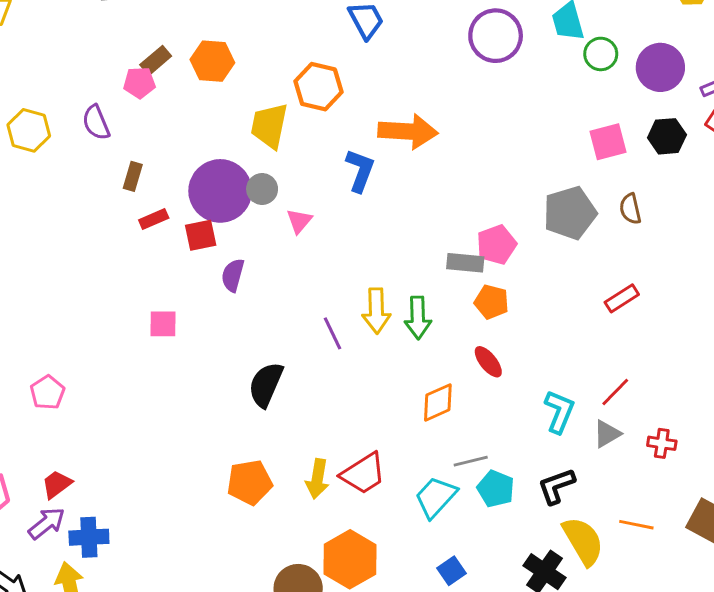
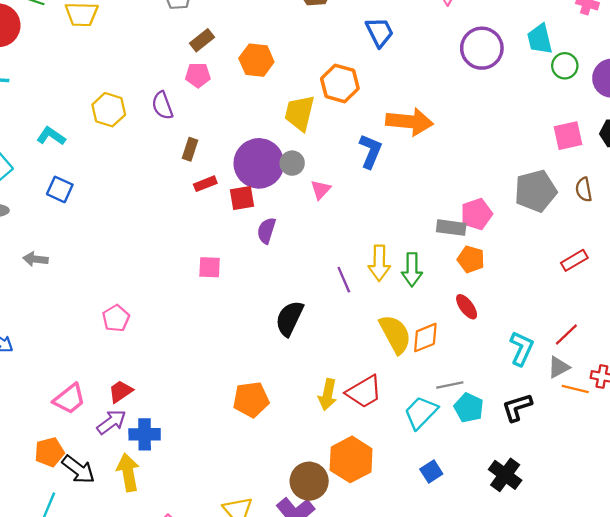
brown rectangle: (156, 60) -> (202, 40), moved
orange pentagon: (250, 482) -> (251, 400), moved
orange line: (636, 525) -> (575, 389), moved
yellow semicircle: (583, 541) -> (395, 334), moved

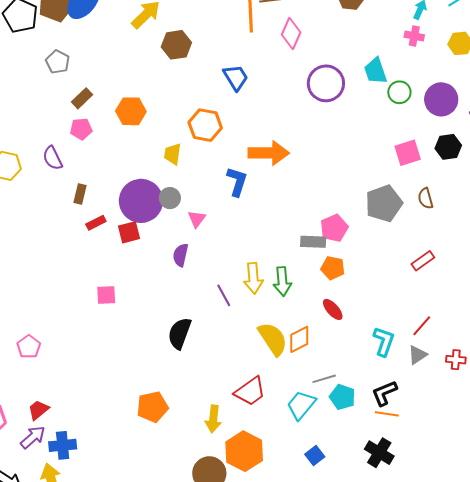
yellow trapezoid: (300, 113) -> (173, 154), size x0.7
purple semicircle: (266, 231) -> (181, 255), moved
orange line: (575, 389) -> (387, 414), moved
yellow arrow: (328, 395) -> (213, 419), moved

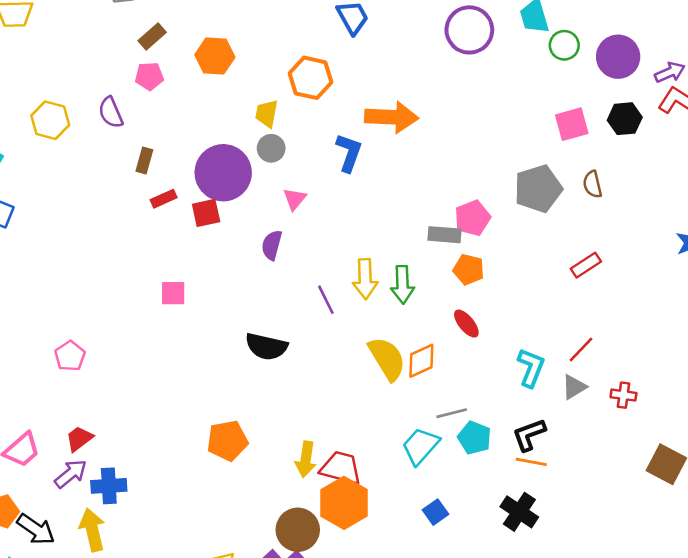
gray circle: (170, 198) -> (271, 148), moved
black semicircle: (180, 333) -> (266, 347), turned -100
red trapezoid: (250, 391) -> (341, 468), moved, turned -132

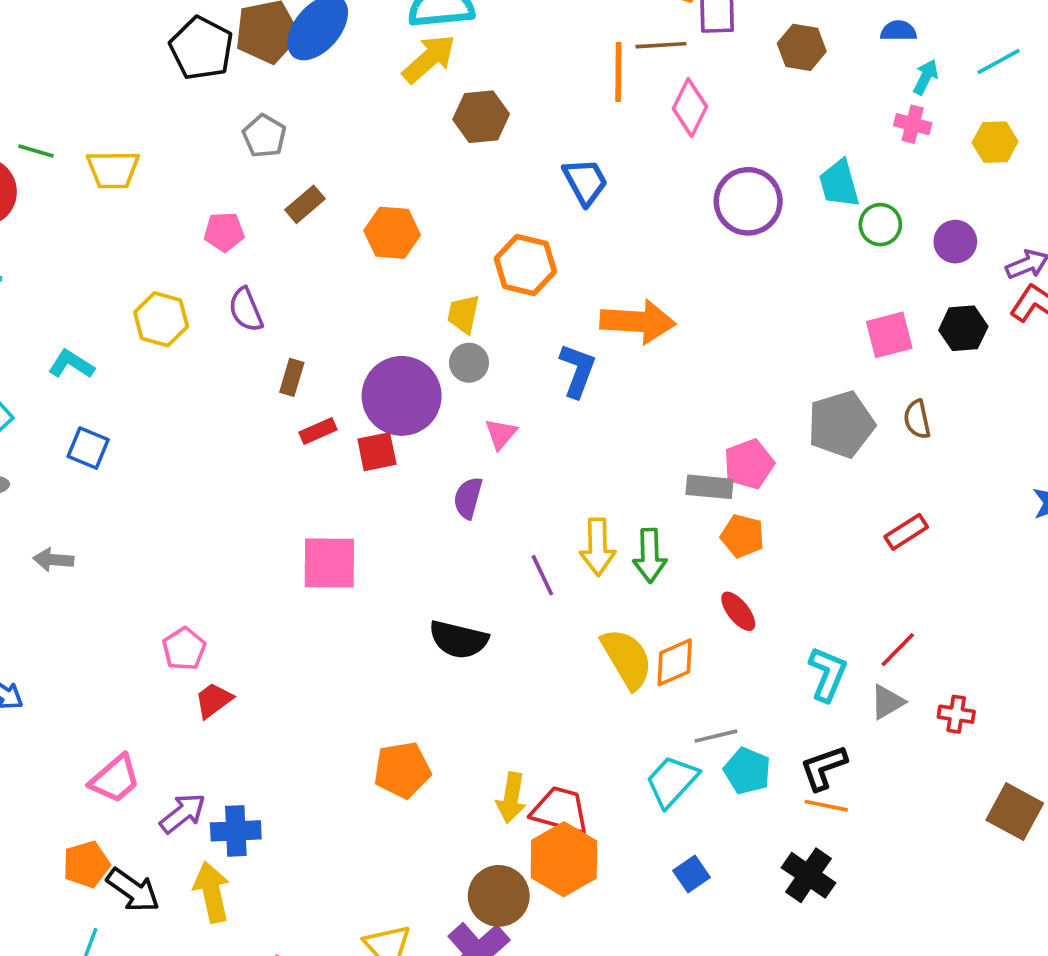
purple circle: (618, 57) -> (955, 242), size x0.7
pink pentagon: (149, 76) -> (224, 232), moved
pink square: (173, 293) -> (329, 563), size x1.6
red trapezoid: (79, 439) -> (214, 700), moved

